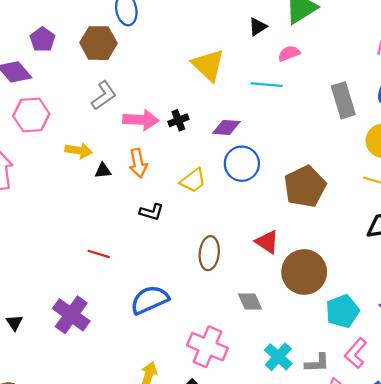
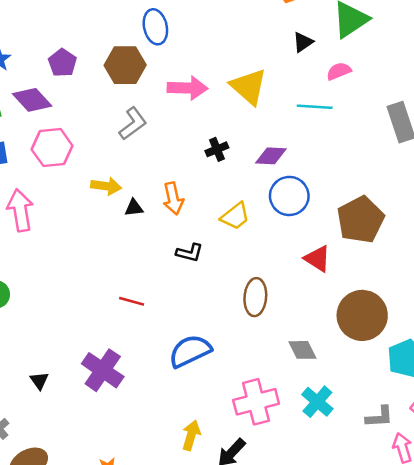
pink arrow: (141, 120) -> (187, 88), moved
red triangle: (267, 242) -> (318, 259), moved
pink cross: (207, 347) -> (256, 402), turned -36
cyan cross: (278, 357) -> (317, 402), moved

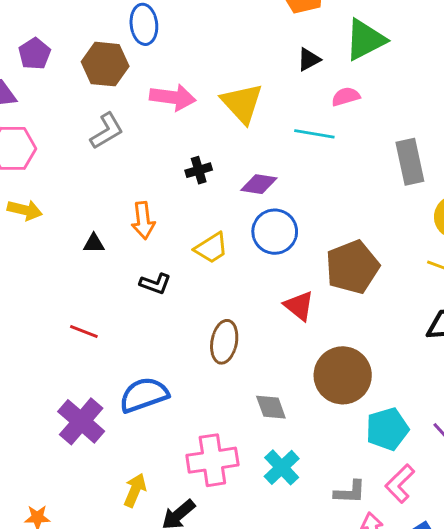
yellow arrow: (106, 186) -> (25, 210), moved
black triangle: (134, 208) -> (94, 243), moved
purple cross: (103, 370) -> (81, 421), moved

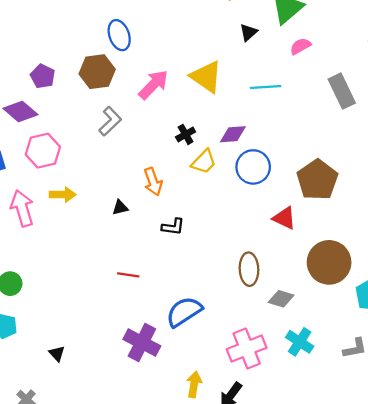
pink arrow: (173, 97) -> (153, 85), turned -40
pink semicircle: (346, 97) -> (300, 46), moved
yellow trapezoid: (211, 248) -> (204, 162), moved
brown ellipse: (224, 342) -> (249, 269), moved
gray diamond: (271, 407) -> (281, 299), turned -40

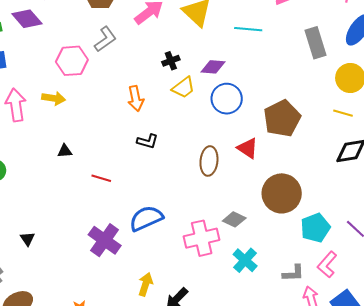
pink hexagon: (43, 151) -> (72, 61), moved
black triangle: (120, 207) -> (65, 151), moved
brown ellipse: (249, 269) -> (209, 161), moved
pink cross: (247, 348) -> (202, 238), moved

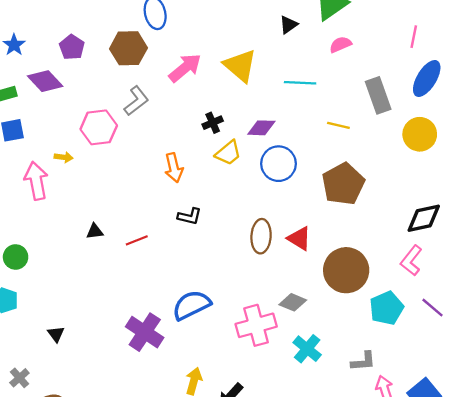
yellow arrow: (54, 98) -> (64, 157), moved, size x0.7
yellow line: (343, 113) -> (338, 125), moved
red triangle: (248, 148) -> (299, 238), moved
red line: (101, 178) -> (137, 240), moved, turned -36
pink L-shape: (327, 265) -> (411, 260), moved

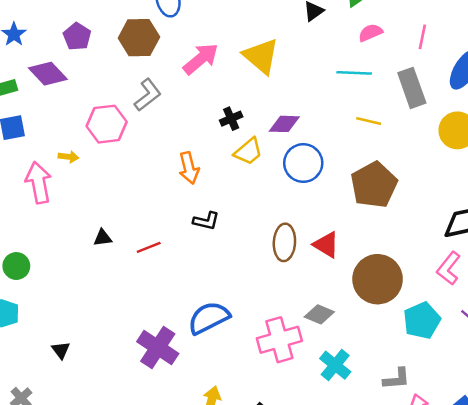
pink line: (414, 37) -> (422, 37), moved
cyan line: (300, 83) -> (354, 73), moved

